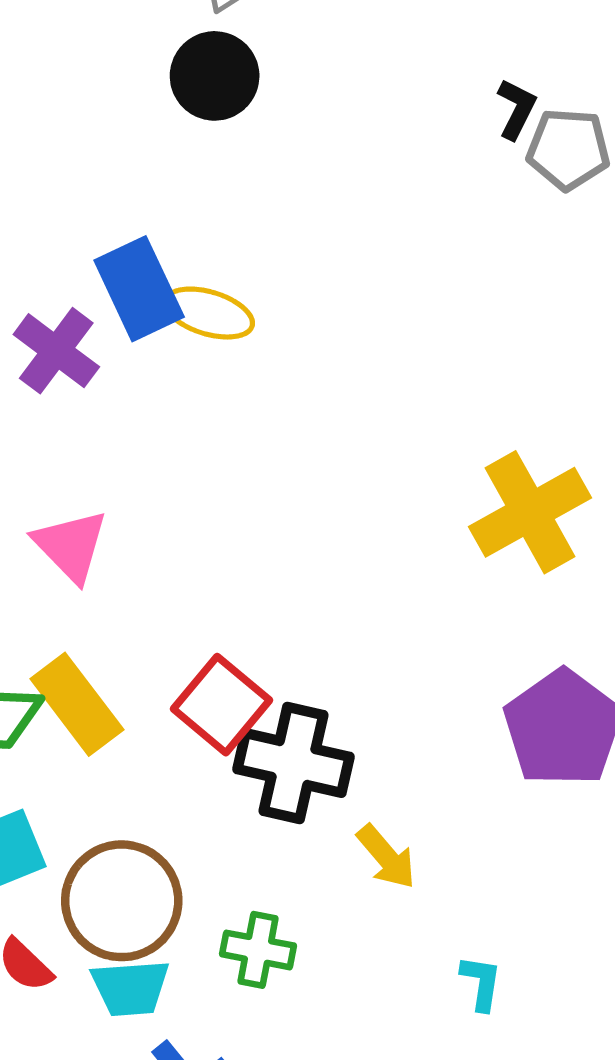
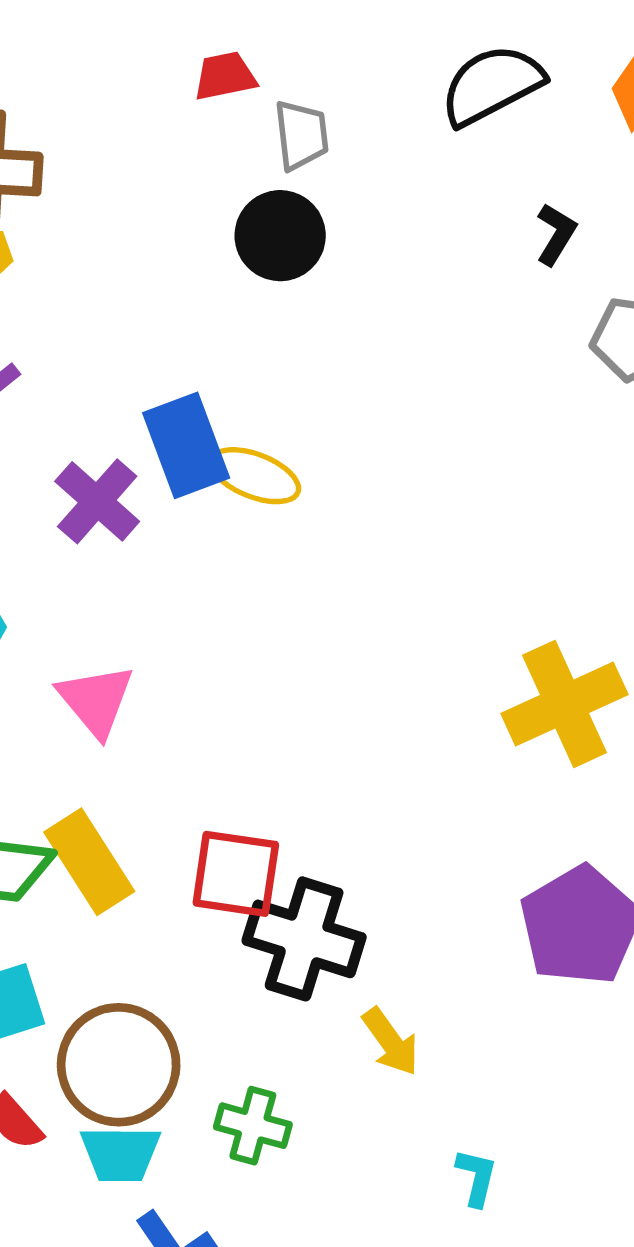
black L-shape: (516, 109) -> (556, 234), moved
red square: (221, 705) -> (236, 874), turned -36

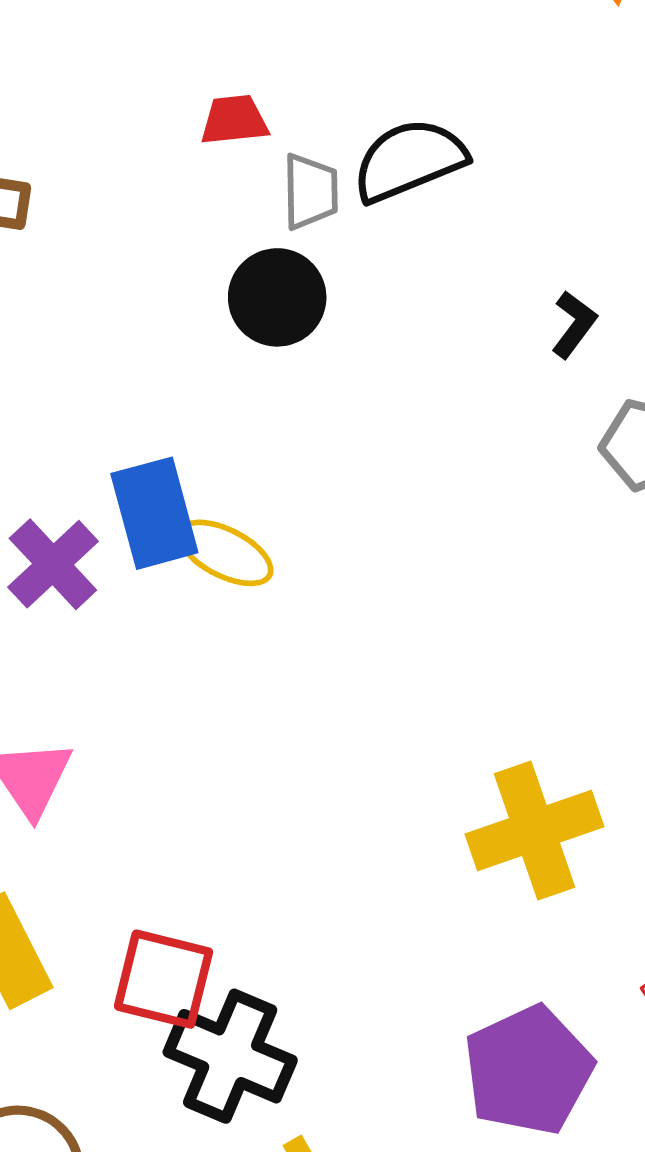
black semicircle: (492, 85) -> (409, 160), moved

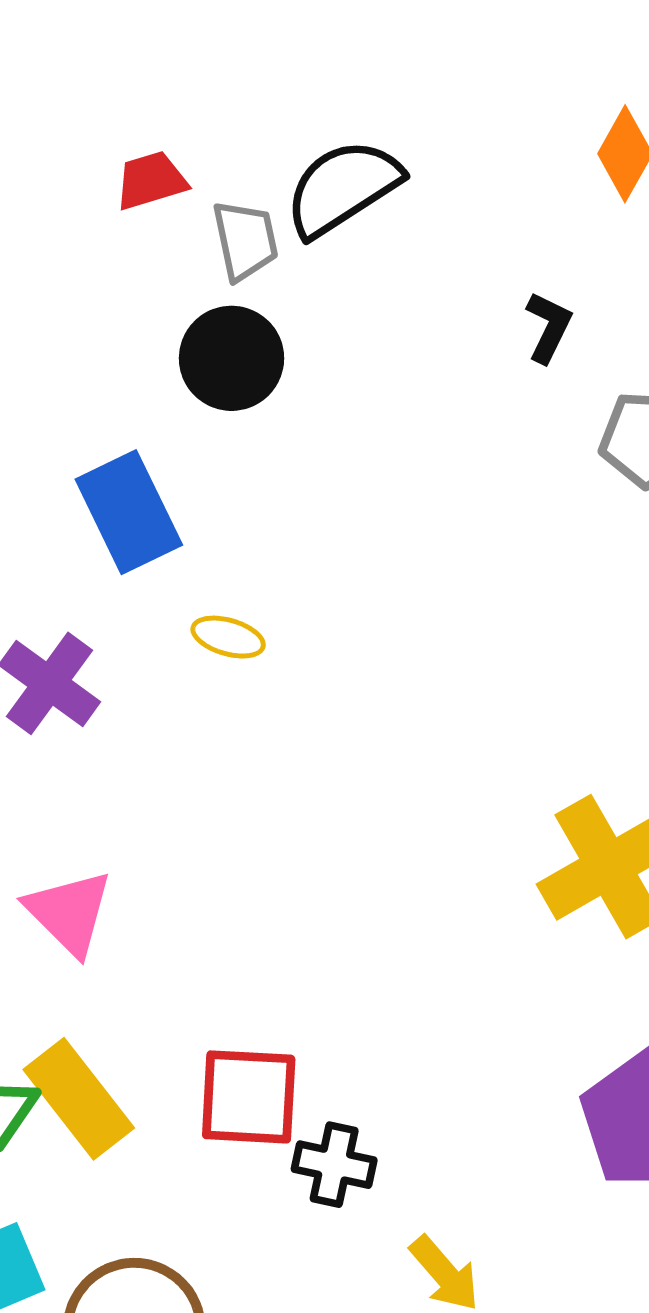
blue rectangle: (154, 513) -> (129, 512), moved
yellow ellipse: (225, 553) -> (228, 637), size x0.7
black cross: (230, 1056) -> (334, 1165), size x0.6

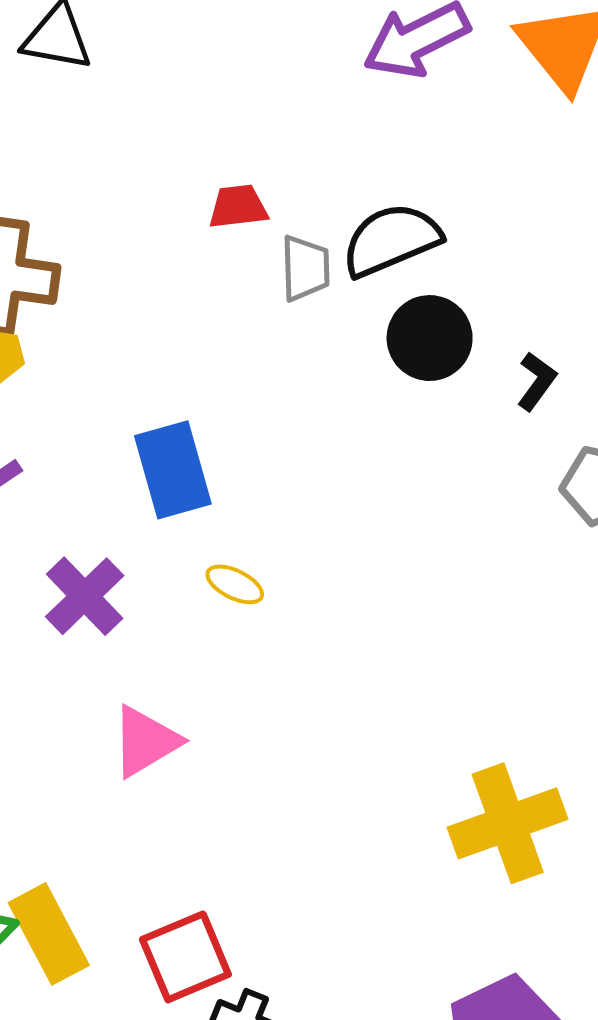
black circle: (232, 358) -> (430, 338), moved
pink triangle: (69, 912) -> (145, 741), moved, turned 34
red square: (249, 1097) -> (185, 957), turned -36

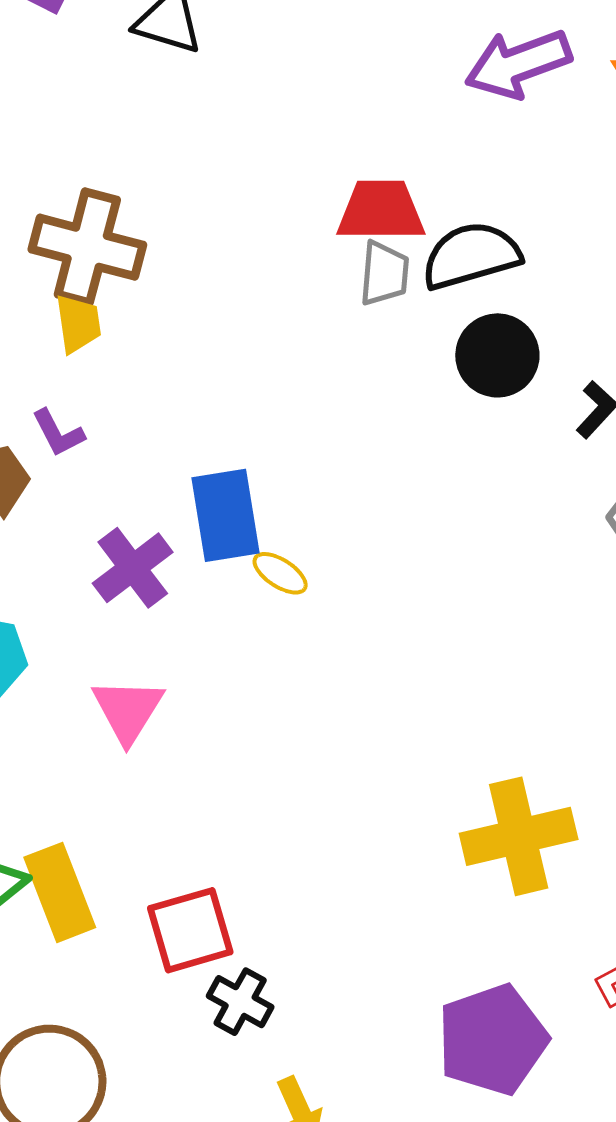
red trapezoid: (238, 207) -> (381, 211), moved, size x1.5
blue rectangle: (173, 470) -> (226, 515), moved
pink triangle: (145, 741) -> (128, 710), moved, turned -34

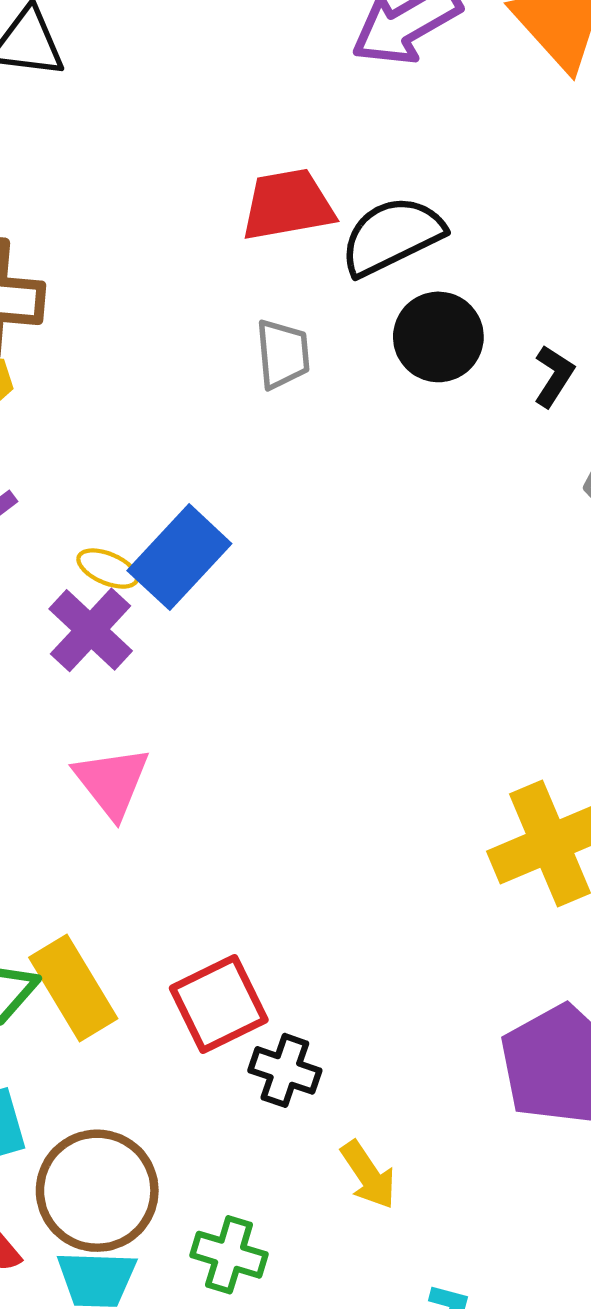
gray trapezoid: (384, 273) -> (283, 354), moved
blue rectangle: (226, 515) -> (179, 557), turned 62
yellow ellipse: (280, 573) -> (108, 569), moved

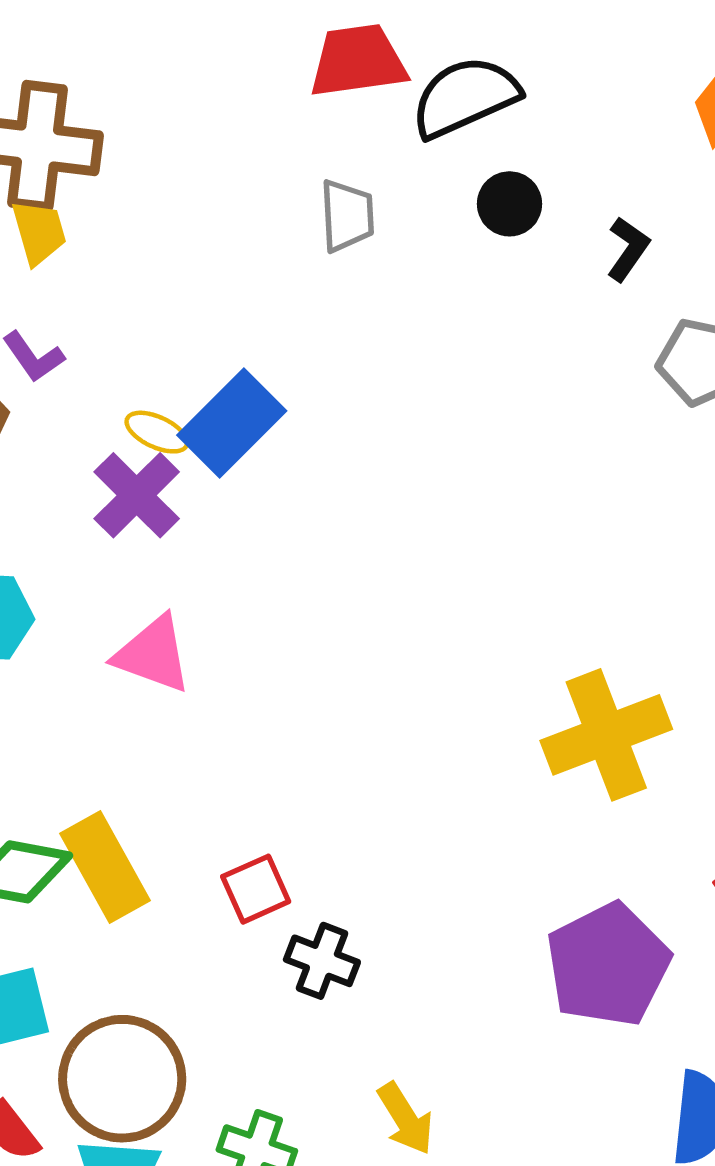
black circle: (438, 337) -> (510, 204), size x0.7
pink triangle: (112, 782) -> (153, 654), turned -34
red square: (219, 1004) -> (256, 889), size x0.7
yellow arrow: (368, 1175) -> (405, 1119), moved

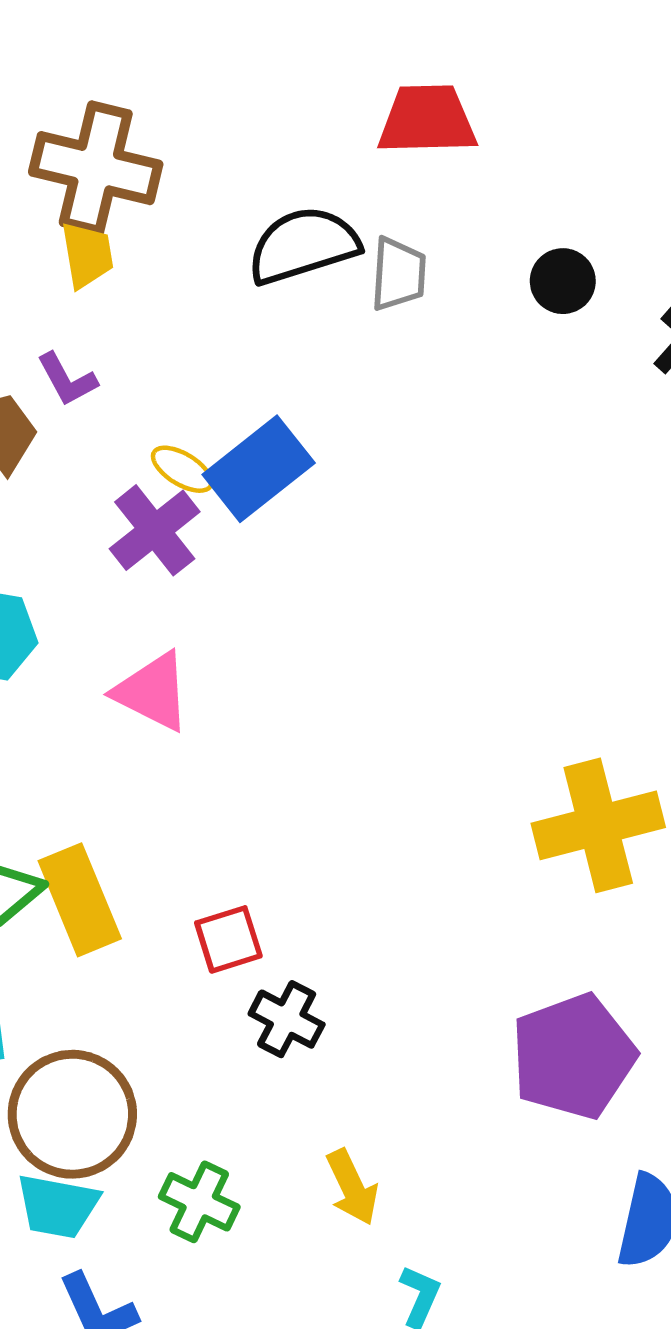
black semicircle: (465, 97) -> (303, 245), moved

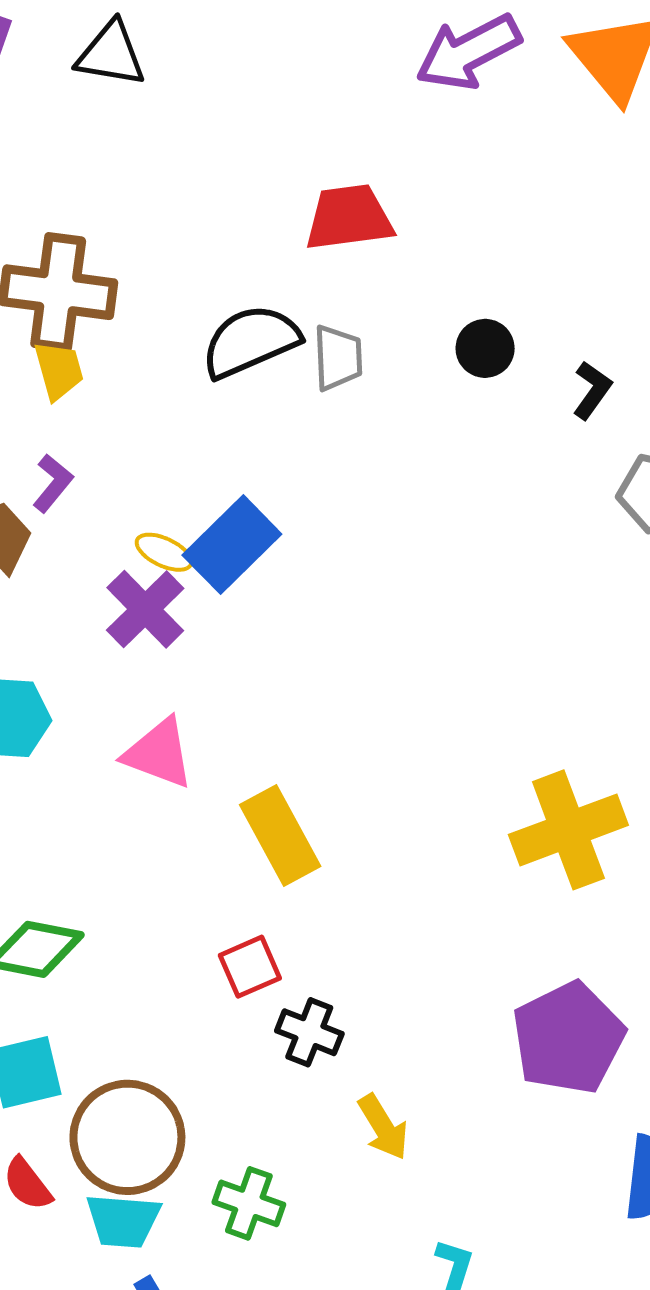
purple L-shape: (67, 379) -> (53, 483), turned -106
yellow rectangle: (80, 900) -> (280, 835), moved
yellow arrow: (352, 1187) -> (383, 1127), moved

